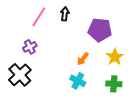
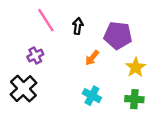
black arrow: (65, 14) -> (78, 26), moved
pink line: (39, 17) -> (46, 20), turned -65
orange arrow: (83, 59) -> (92, 58), moved

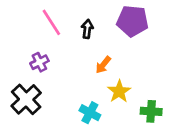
purple pentagon: (118, 35) -> (132, 21), moved
yellow star: (136, 67) -> (119, 91), moved
cyan cross: (92, 96) -> (90, 113), moved

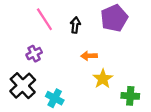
purple pentagon: (132, 21) -> (114, 18), turned -30
orange arrow: (103, 65) -> (89, 56), turned 49
cyan cross: (90, 113) -> (55, 98), moved

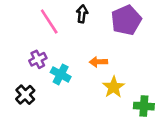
black arrow: (75, 25) -> (82, 14), moved
black cross: (23, 86) -> (25, 95), size x0.7
cyan cross: (55, 98) -> (61, 74), moved

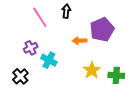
purple pentagon: (126, 20) -> (102, 29), moved
orange arrow: (98, 62) -> (80, 41), moved
green cross: (144, 106) -> (116, 75), moved

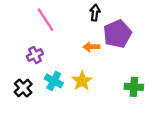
black arrow: (66, 11) -> (95, 13), moved
cyan cross: (49, 60) -> (54, 81), moved
yellow star: (92, 70) -> (82, 81), moved

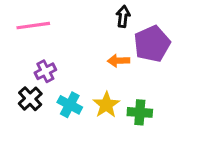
pink line: (45, 20) -> (33, 26), moved, turned -65
green cross: (134, 87) -> (140, 112), moved
black cross: (23, 88) -> (30, 99), moved

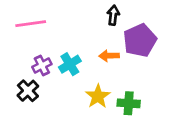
cyan cross: (70, 105) -> (70, 64), moved, turned 30

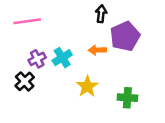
green cross: (129, 103) -> (127, 98), moved

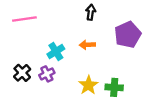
purple pentagon: (125, 36) -> (128, 35), moved
purple cross: (37, 59) -> (47, 74), moved
yellow star: (87, 86) -> (88, 85), moved

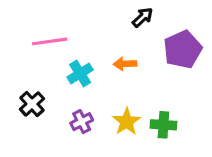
black arrow: (91, 12) -> (143, 17), moved, turned 40
pink line: (24, 19) -> (50, 41), moved
purple cross: (47, 74) -> (82, 122), moved

